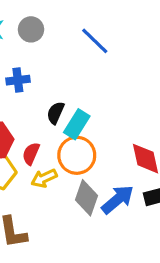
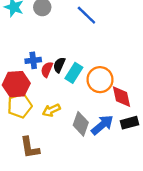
blue cross: (18, 80) -> (33, 60), moved
red semicircle: (31, 154) -> (47, 69), moved
orange circle: (77, 155) -> (100, 80), moved

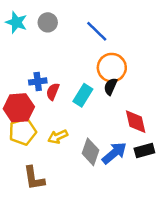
black semicircle: (59, 65) -> (111, 86), moved
orange circle: (100, 80) -> (112, 68), moved

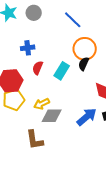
blue cross: (38, 81) -> (28, 48), moved
gray diamond: (90, 152) -> (52, 116), moved, turned 70
brown L-shape: (34, 178) -> (35, 140), moved

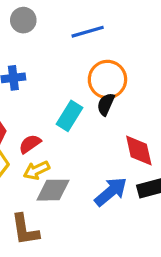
blue line: (73, 20) -> (88, 32), turned -60
red semicircle: (38, 68) -> (30, 144), moved, turned 32

